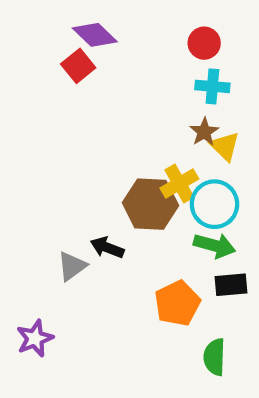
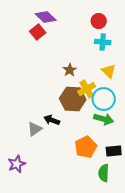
brown star: (204, 132) -> (70, 70), moved
black rectangle: (231, 285) -> (114, 151), moved

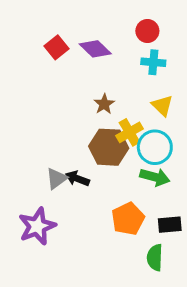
purple diamond: (46, 17) -> (95, 49), moved
gray triangle: (35, 129) -> (56, 179), moved
purple star: (17, 164) -> (37, 226), moved, size x1.4

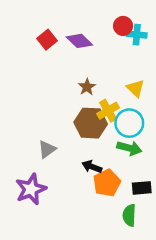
cyan cross: (153, 62) -> (137, 35), moved
black arrow: (77, 179) -> (92, 167), moved

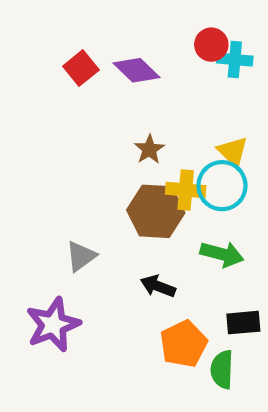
yellow cross: (108, 111) -> (186, 190), turned 35
cyan circle: (129, 123) -> (222, 186), moved
orange pentagon: (107, 183) -> (184, 344), moved

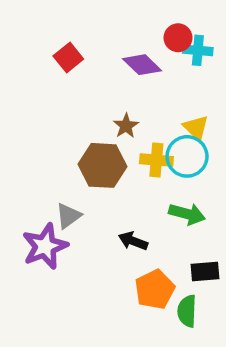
purple diamond: (136, 70) -> (142, 65), moved
brown hexagon: (156, 211) -> (102, 165), moved
purple star: (53, 325) -> (45, 246), moved

